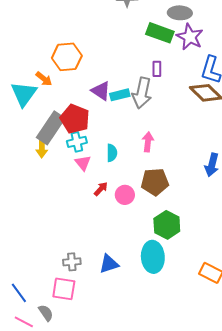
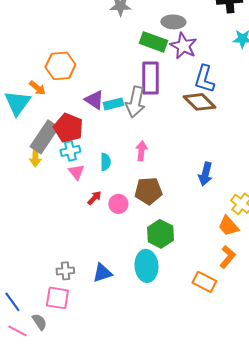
purple rectangle: (157, 69) -> (150, 78), size x2.0

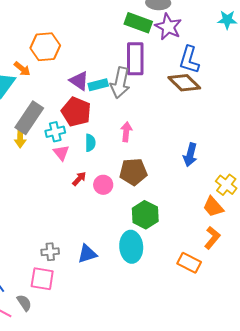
red pentagon: (68, 128) -> (76, 112), moved

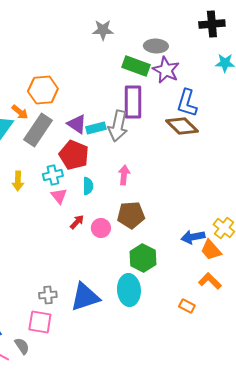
gray rectangle: (29, 118) -> (38, 130), moved
blue arrow: (190, 155) -> (193, 237), moved, turned 65
orange L-shape: (212, 238) -> (210, 281), turned -85
blue triangle: (87, 254) -> (85, 297), size x1.5
orange rectangle: (189, 263) -> (187, 306), size x0.7

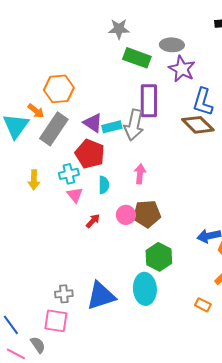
green rectangle: (136, 66) -> (137, 58), moved
pink circle: (101, 228) -> (126, 215), moved

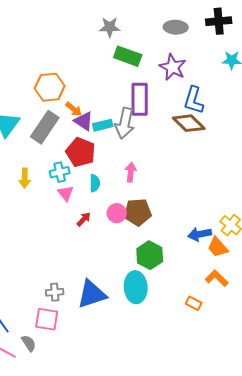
gray ellipse: (172, 45) -> (176, 27), moved
orange arrow: (36, 111) -> (74, 109), moved

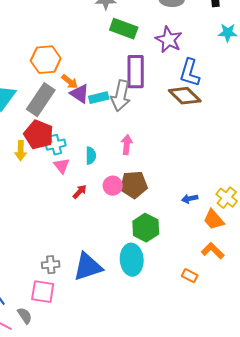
red pentagon: (81, 152) -> (39, 135), moved
blue arrow: (200, 234) -> (190, 199), moved, size x0.7

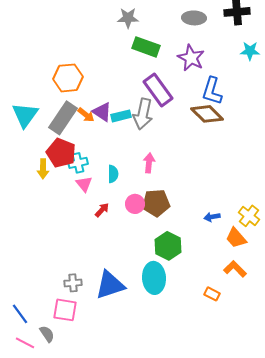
purple rectangle: (136, 72) -> (158, 90), turned -36
orange arrow: (70, 82) -> (86, 115), moved

